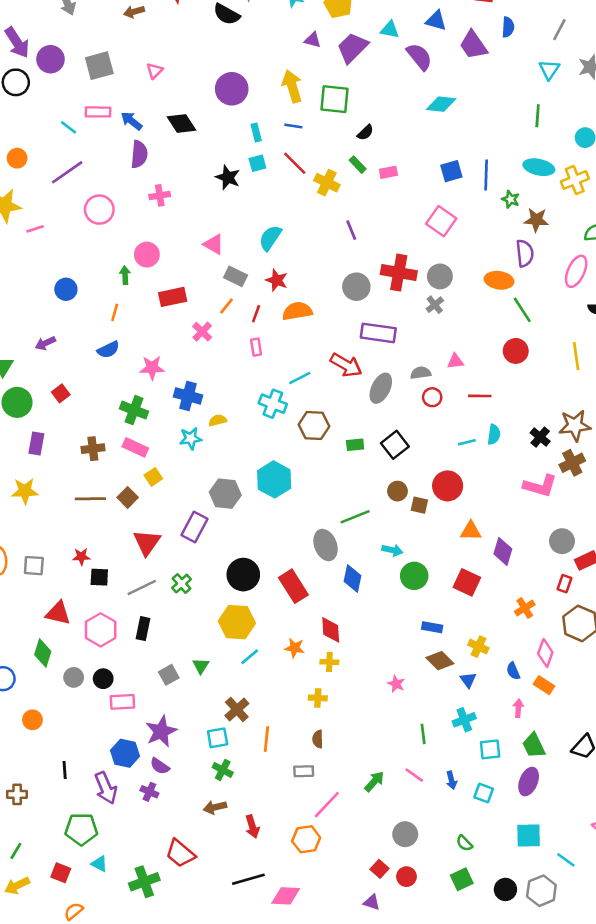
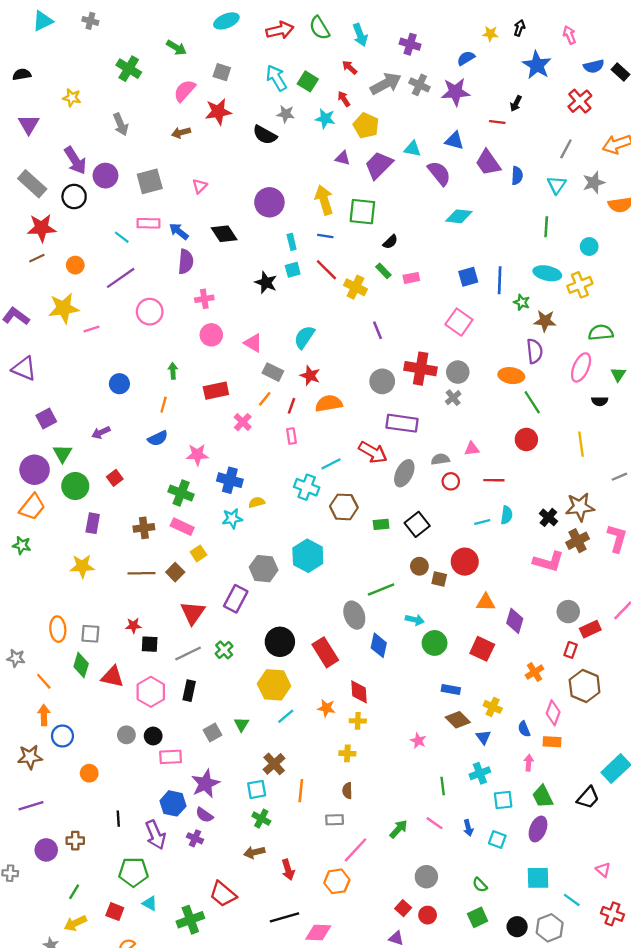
blue semicircle: (508, 27) -> (517, 176), moved
pink circle: (147, 255) -> (211, 335), moved
green diamond: (43, 653) -> (81, 665), moved
orange rectangle: (544, 685) -> (552, 742), turned -30

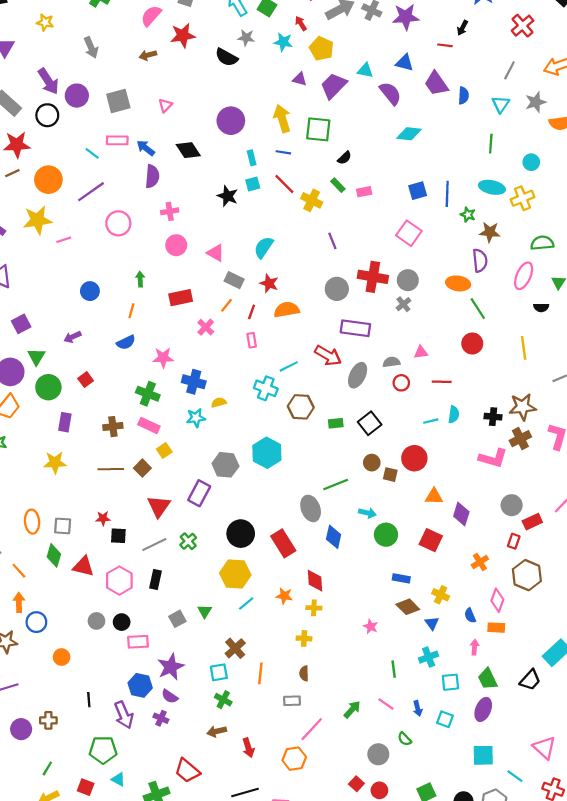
orange circle: (75, 265) -> (48, 180), size x1.6
black cross: (548, 517) -> (493, 417), turned -35
pink triangle: (603, 870) -> (544, 748), size x1.6
green semicircle: (480, 885) -> (405, 739), moved

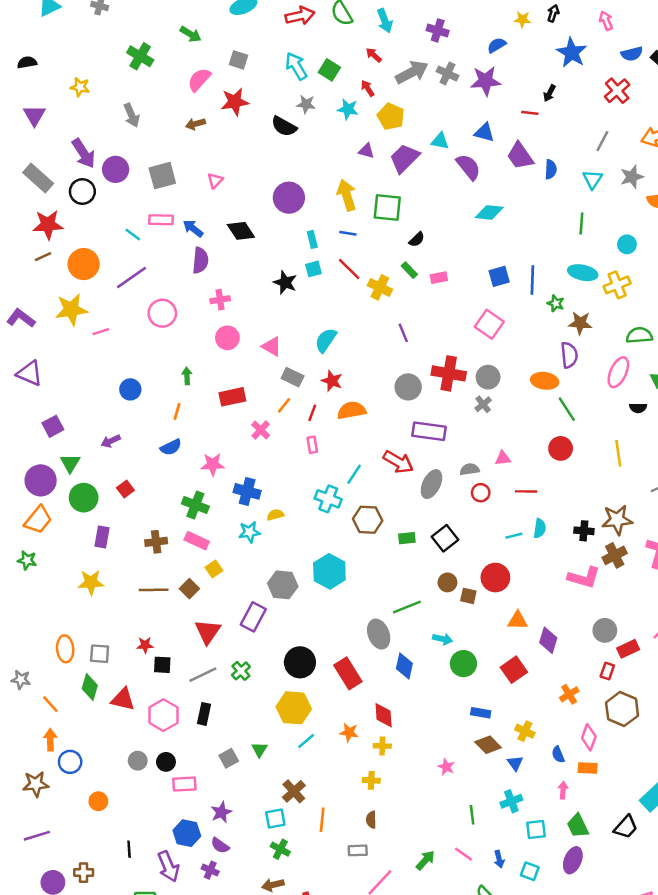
cyan line: (289, 366) -> (354, 474), turned -30
red square: (431, 540) -> (514, 670), turned 30
purple star: (171, 667) -> (221, 812), size x0.7

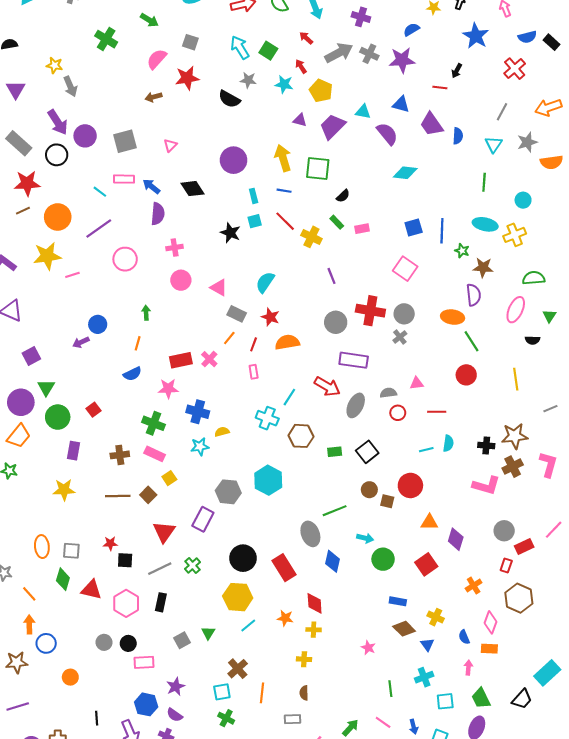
gray arrow: (132, 115) -> (70, 86), moved
red rectangle: (232, 397) -> (181, 360), moved
purple arrow: (111, 441) -> (81, 342), moved

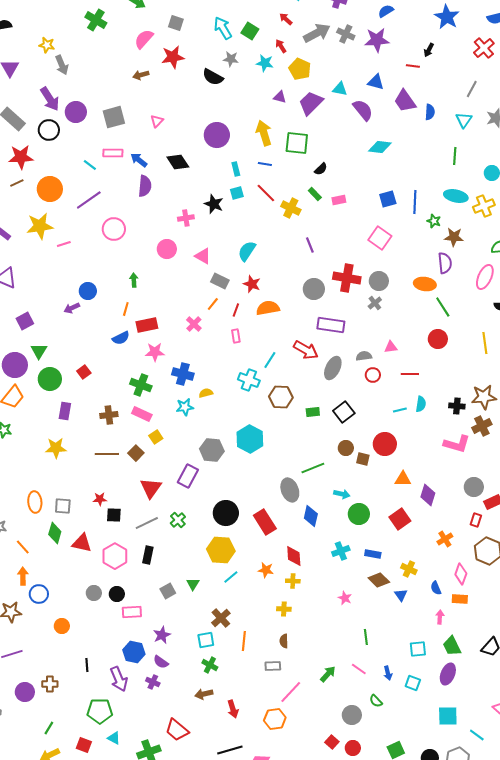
pink cross: (175, 248) -> (186, 218), moved
red rectangle: (181, 360) -> (147, 325), moved
cyan cross: (424, 677) -> (341, 551), moved

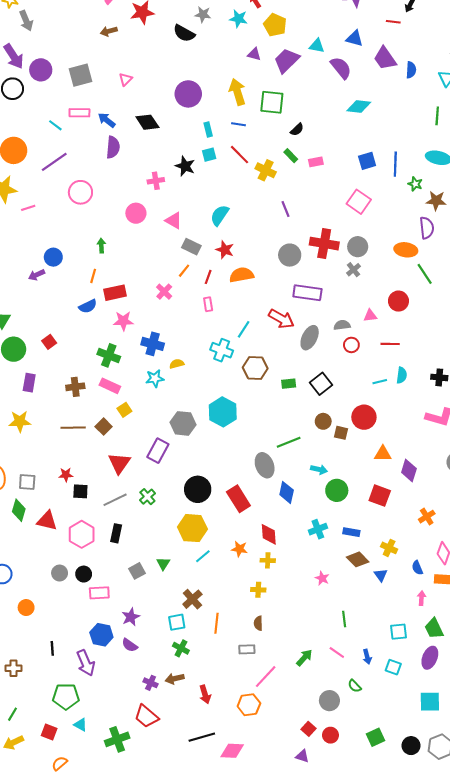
red circle: (438, 339) -> (398, 301), moved
red square: (400, 519) -> (380, 496), turned -35
purple cross: (153, 682) -> (151, 683), moved

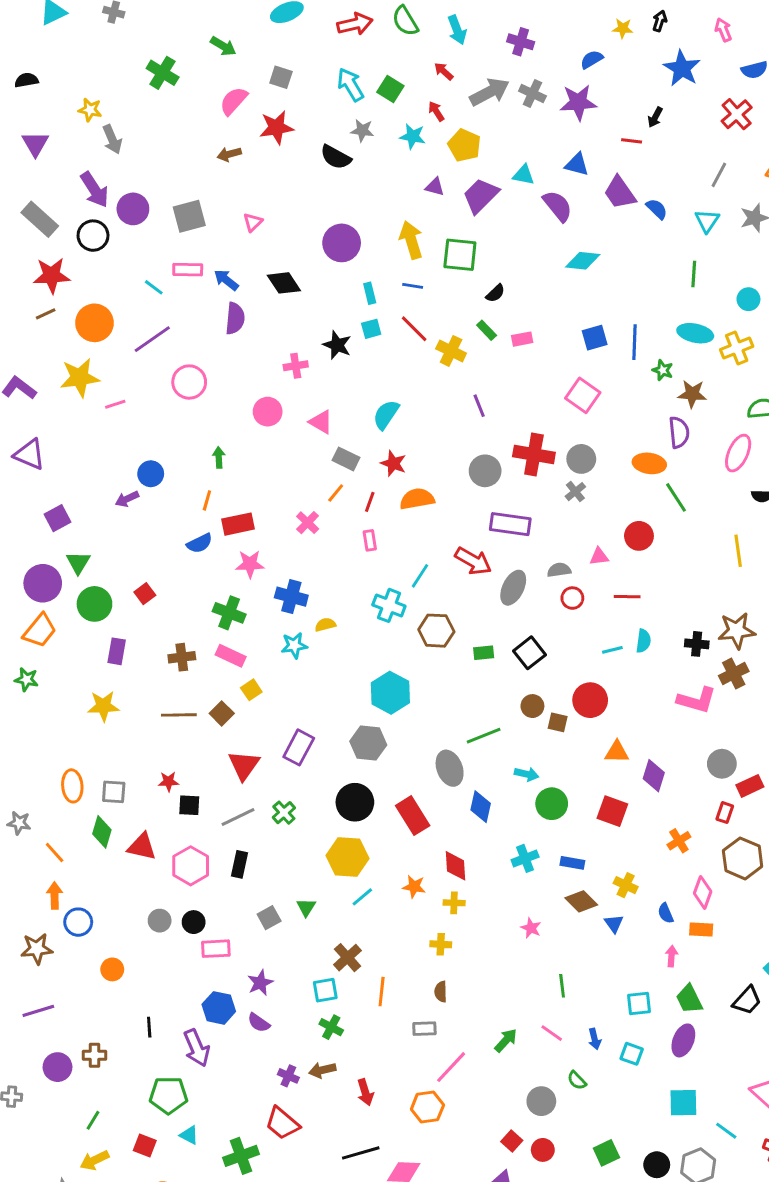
blue semicircle: (411, 70) -> (657, 209), turned -49
gray hexagon: (183, 423) -> (368, 743), moved

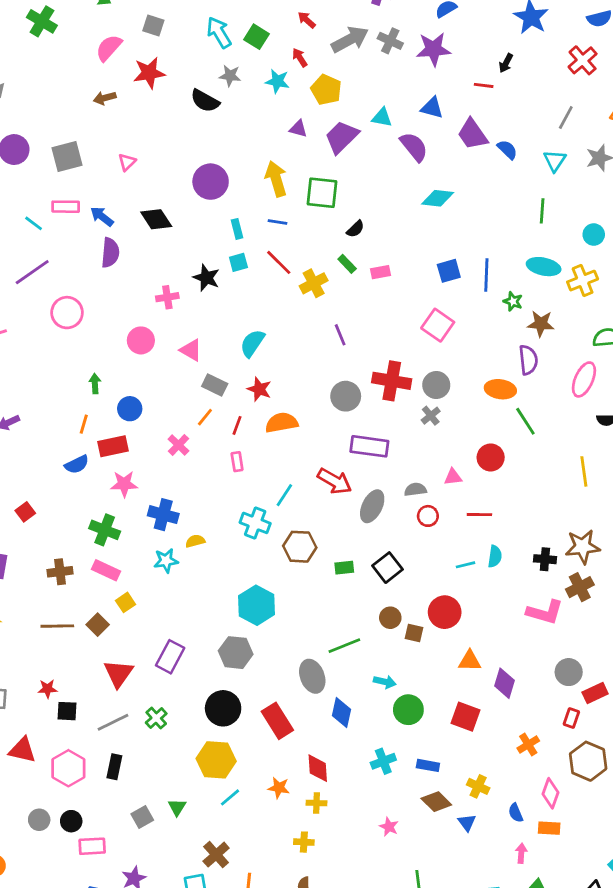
yellow cross: (451, 351) -> (314, 283), turned 36
blue circle: (151, 474) -> (130, 409), moved

